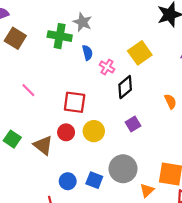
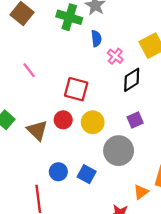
gray circle: (123, 169) -> (119, 151), moved

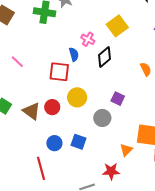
blue semicircle: (96, 38) -> (74, 54), moved
red circle: (63, 120) -> (52, 107), moved
purple square: (135, 120) -> (118, 99), moved, turned -32
gray circle: (119, 151) -> (102, 118), size x0.7

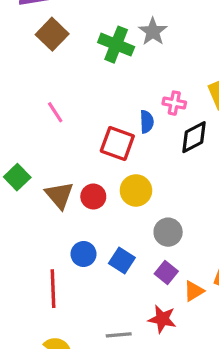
pink cross: (88, 39) -> (174, 103), turned -32
purple square: (118, 99) -> (166, 272), moved

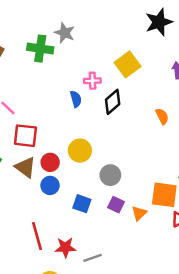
red square: (117, 143) -> (25, 136), moved
blue circle: (84, 254) -> (50, 185), moved
red star: (162, 319) -> (65, 247), moved

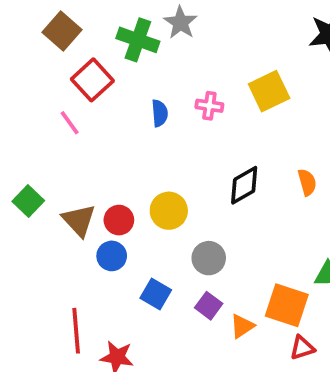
blue semicircle: (76, 99) -> (160, 113), moved
black diamond: (113, 102) -> (244, 185), moved
red square: (25, 136) -> (92, 80), moved, turned 30

